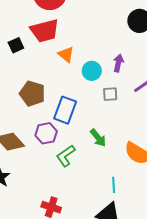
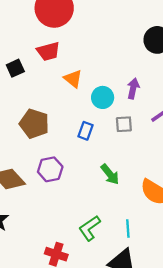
red trapezoid: (45, 31) -> (48, 51), size x0.7
blue rectangle: (65, 110) -> (86, 131), moved, size x0.6
green L-shape: (66, 156) -> (90, 228), moved

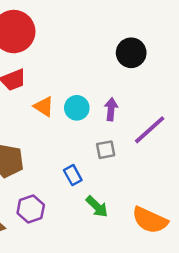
cyan circle: (103, 97) -> (77, 108), moved
blue rectangle: (86, 131) -> (73, 175), moved, turned -42

